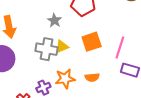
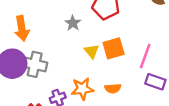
yellow triangle: (62, 47) -> (92, 51), moved, turned -48
gray cross: (46, 49) -> (35, 64), moved

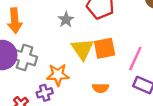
yellow triangle: (92, 51) -> (82, 49), size x1.5
orange star: (82, 89) -> (58, 75), moved

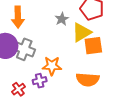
yellow triangle: (82, 49) -> (82, 32), moved, turned 30
orange semicircle: (100, 88) -> (88, 80), size x1.6

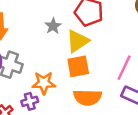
orange square: (93, 46) -> (78, 66), moved

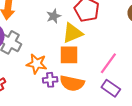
purple cross: (30, 101) -> (50, 80), moved

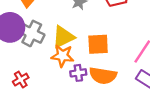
yellow triangle: (72, 33) -> (63, 37), moved

